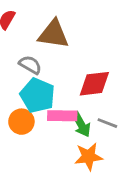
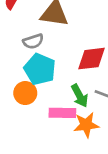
gray semicircle: (30, 65) -> (33, 41), turned 132
pink rectangle: (62, 116) -> (62, 113), moved

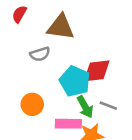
cyan pentagon: (40, 69) -> (75, 81), moved

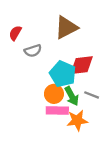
red semicircle: (19, 14) -> (15, 33), moved
brown triangle: (61, 27) -> (66, 27), moved, turned -35
orange circle: (32, 104) -> (54, 94), moved

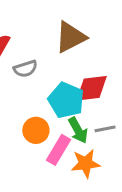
orange circle: (54, 94) -> (36, 130), moved
gray line: (92, 95) -> (105, 129), turned -32
pink rectangle: (57, 110) -> (59, 150), turned -60

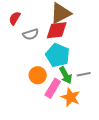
red diamond: (92, 88) -> (57, 30), moved
orange star: (86, 163) -> (71, 97), turned 30

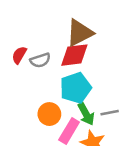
red semicircle: (15, 18) -> (19, 55), moved
cyan pentagon: (58, 55) -> (76, 88), turned 30

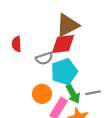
red semicircle: (19, 55) -> (17, 44), turned -32
gray semicircle: (40, 60) -> (44, 58), moved

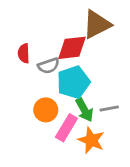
brown triangle: (67, 25) -> (97, 24), moved
red semicircle: (17, 44) -> (24, 53), moved

